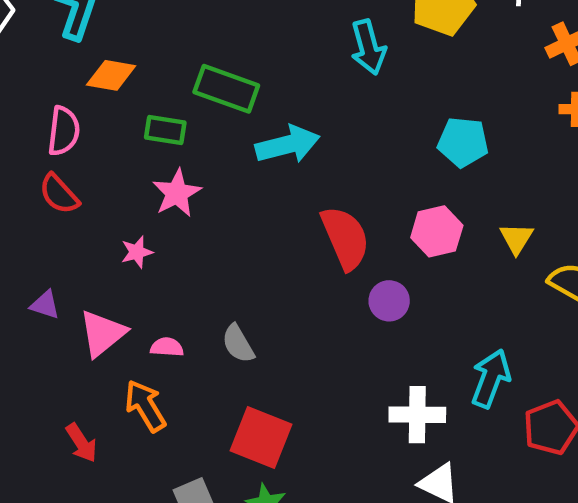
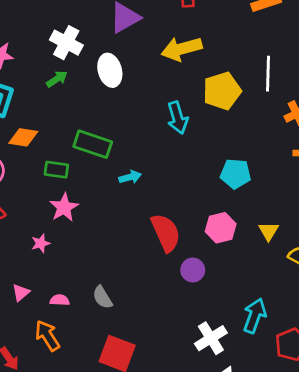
cyan arrow: (288, 145) -> (130, 177), size x0.6
pink triangle: (102, 333) -> (21, 293), size x0.6
white cross: (417, 415) -> (211, 338), turned -32

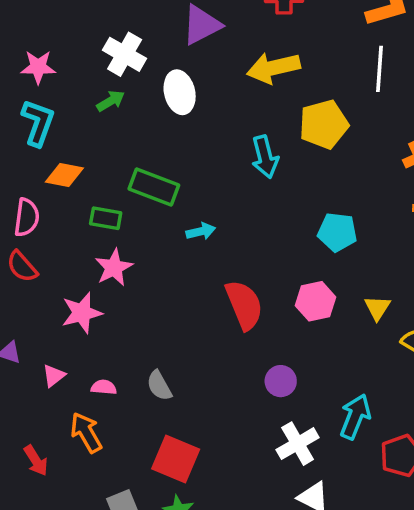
white line: (268, 74) -> (380, 69), moved
pink star: (41, 243) -> (82, 313), size x1.6
purple circle: (193, 270) -> (281, 381), moved

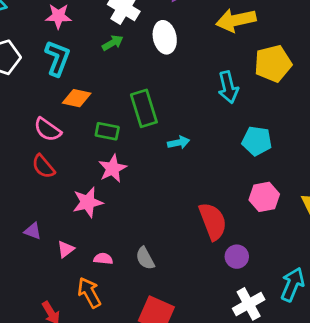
green rectangle: (154, 187) -> (144, 108), turned 51
pink semicircle: (27, 217) -> (48, 130), turned 116
cyan pentagon: (337, 232) -> (257, 141), moved
red semicircle: (244, 305) -> (213, 221), moved

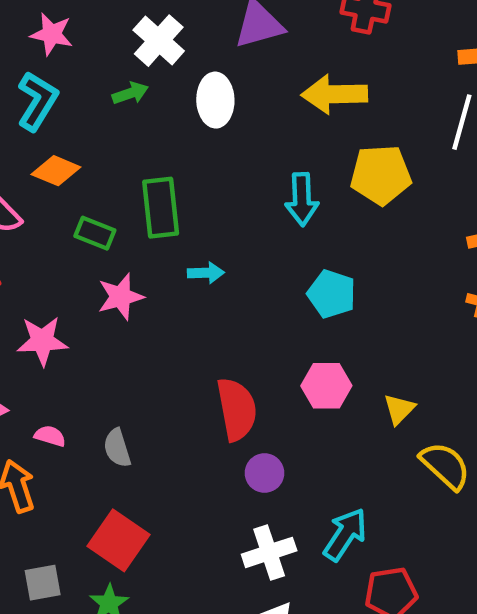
pink star: (113, 169) -> (121, 297), moved

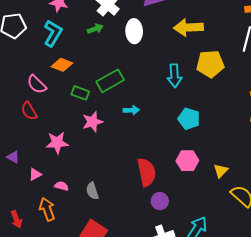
green rectangle: (161, 208) -> (110, 81), turned 68

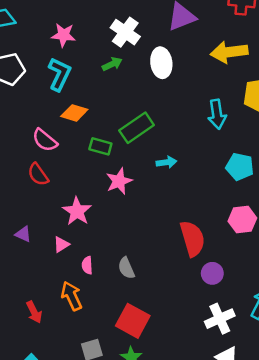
pink star: (57, 143) -> (77, 211), turned -30
pink triangle: (35, 174) -> (61, 245), moved
pink semicircle: (62, 186) -> (87, 265), turned -104

